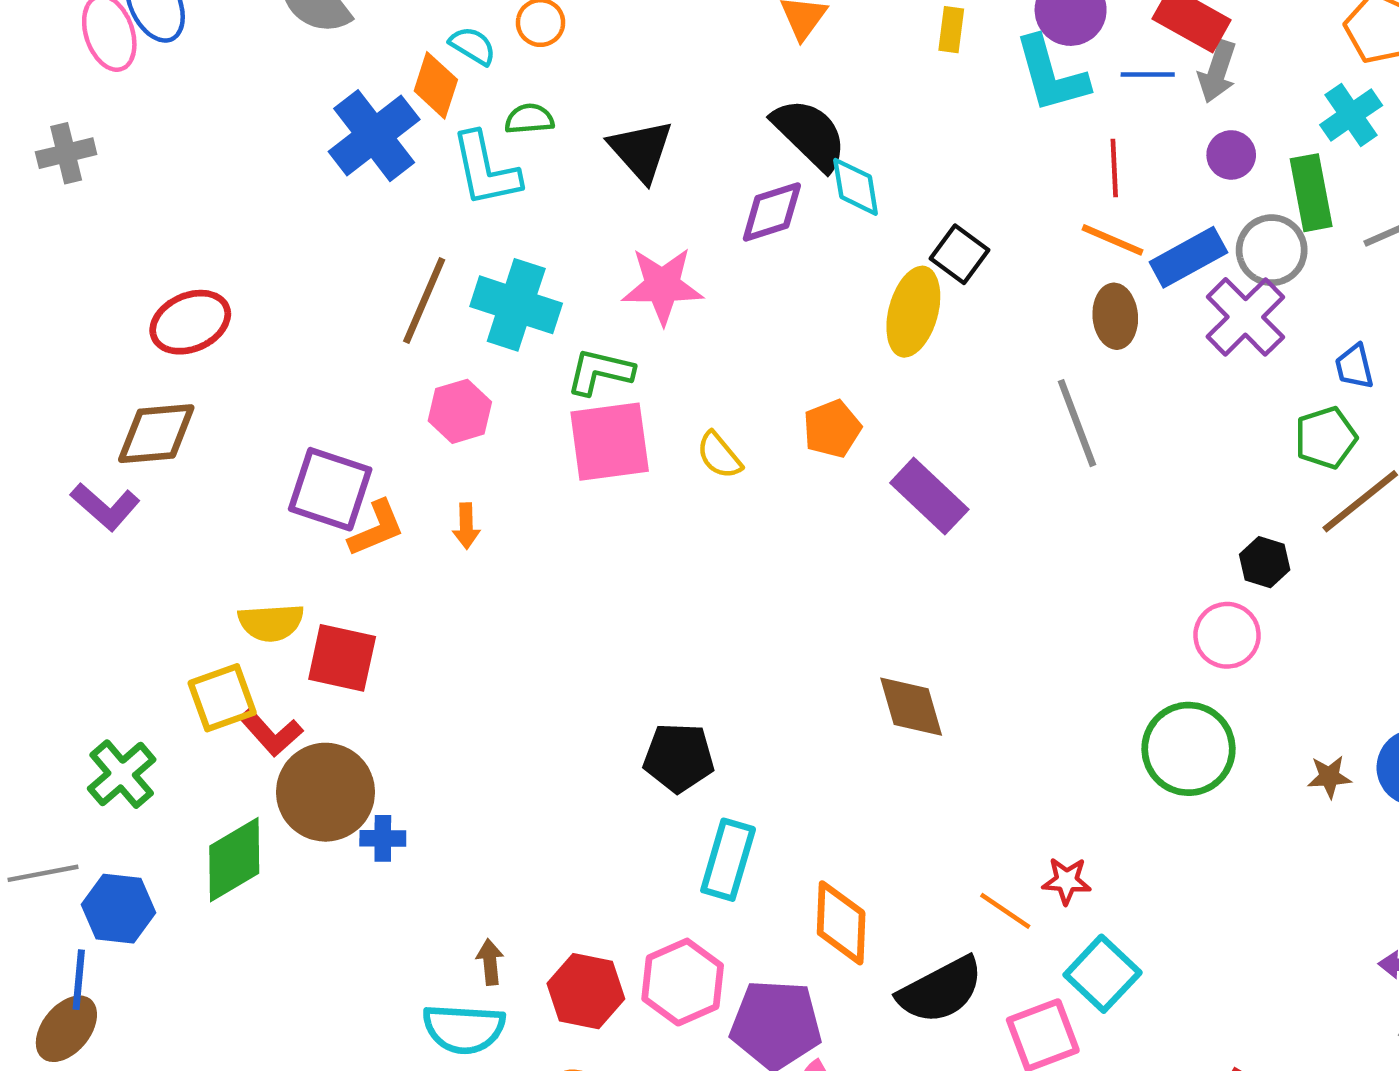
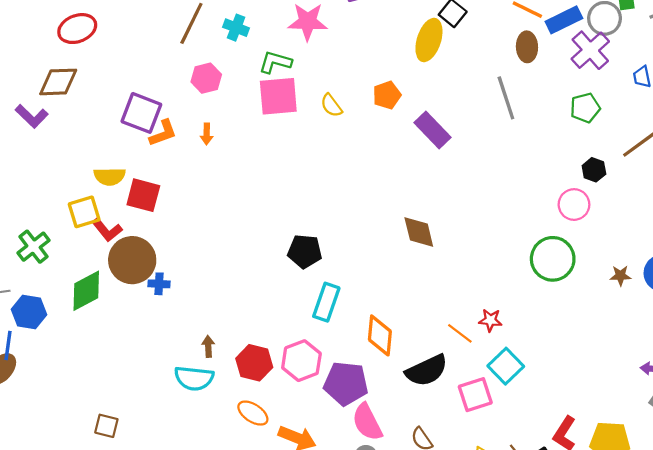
cyan cross: (516, 305) -> (236, 28), size x0.6
green pentagon: (1326, 438) -> (585, 108), moved

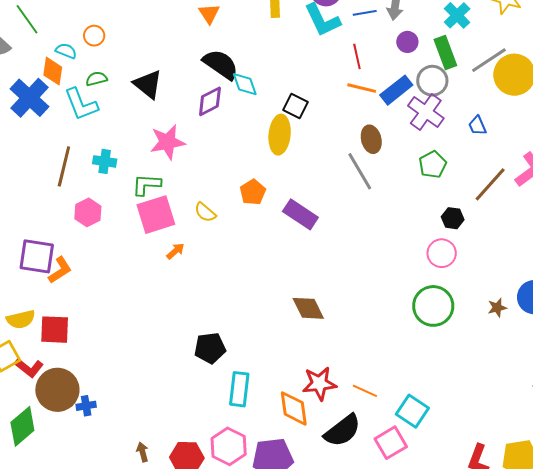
brown ellipse: (527, 47) -> (371, 139), moved
orange arrow: (207, 134) -> (175, 251), moved, turned -120
red star: (490, 320) -> (319, 383), moved, size x1.6

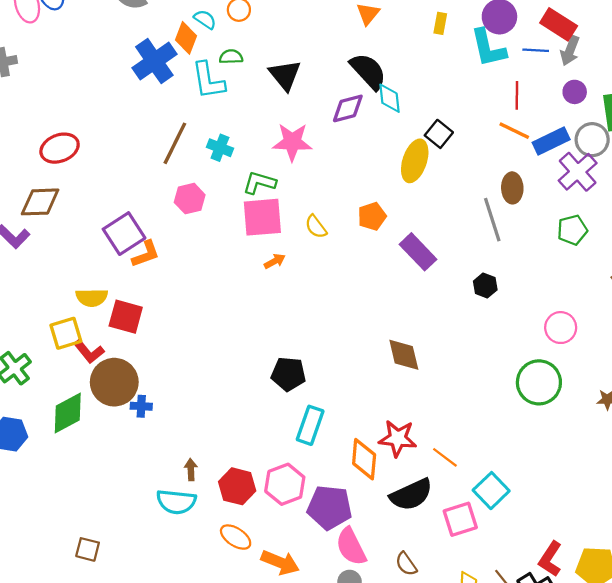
black hexagon: (453, 218) -> (485, 286), moved
purple square: (37, 256) -> (124, 234), turned 36

